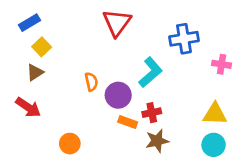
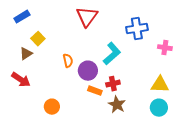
yellow square: (42, 47) -> (38, 39), moved
brown star: (157, 141) -> (117, 105), turned -30

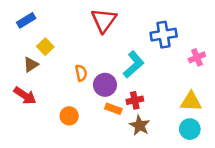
pink cross: (165, 48) -> (197, 57), turned -32
orange circle: (52, 107) -> (69, 116), moved

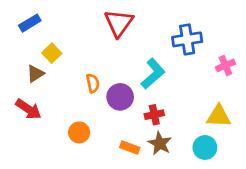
orange rectangle: (113, 109) -> (130, 147), moved
cyan circle: (190, 129) -> (205, 147), moved

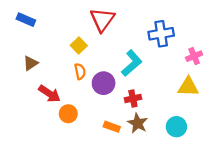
blue rectangle: (30, 23) -> (26, 20), turned 54
yellow square: (52, 53) -> (79, 46), moved
red arrow: (28, 109) -> (49, 94), moved
yellow triangle: (219, 116) -> (188, 87), moved

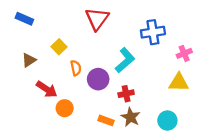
yellow square: (79, 46) -> (59, 47), moved

